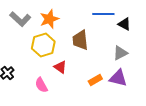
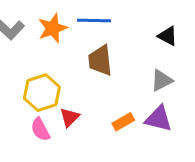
blue line: (103, 14) -> (94, 21), moved
yellow hexagon: (43, 45) -> (42, 93), moved
red triangle: (60, 67) -> (69, 117), moved, turned 40

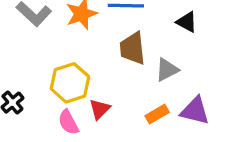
black triangle: (168, 36) -> (187, 22), moved
gray triangle: (162, 80) -> (167, 70), moved

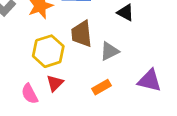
yellow hexagon: (70, 83) -> (48, 51), moved
purple triangle: (195, 111) -> (149, 80), moved

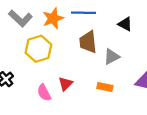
yellow hexagon: (48, 51) -> (38, 49), moved
orange rectangle: (102, 87) -> (105, 87), turned 42

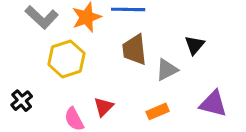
black triangle: (125, 24) -> (195, 45), moved, turned 42
orange rectangle: (105, 87) -> (158, 111), turned -35

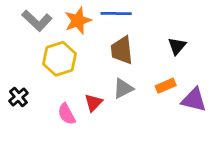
gray triangle: (167, 70) -> (123, 88), moved
orange rectangle: (158, 111) -> (166, 86), moved

